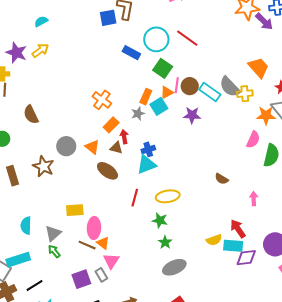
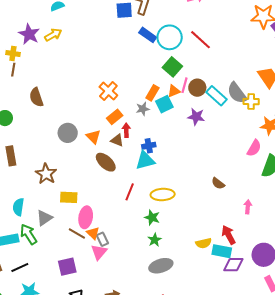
blue rectangle: (131, 53) -> (148, 35), moved
brown star: (43, 166) -> (46, 174), moved
green arrow: (54, 251) -> (28, 234), moved, size x1.5
gray rectangle: (101, 275) -> (102, 239), moved

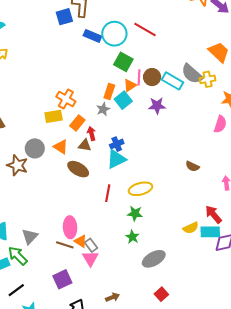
brown star: (46, 174) -> (17, 165), moved
yellow rectangle: (69, 197) -> (54, 116), moved
green star: (155, 240) -> (132, 237), moved

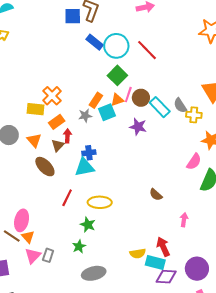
gray semicircle: (192, 74) -> (180, 105), size x0.7
brown triangle: (85, 145) -> (58, 145), turned 48
gray rectangle: (91, 245) -> (48, 255), moved, turned 40

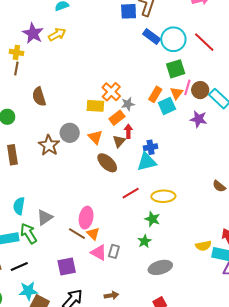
green square: (117, 75) -> (176, 69), turned 30
orange triangle: (117, 100) -> (177, 93), turned -32
gray star: (85, 116) -> (128, 104), moved
red line: (67, 198) -> (131, 193), turned 36
pink triangle: (33, 256) -> (99, 252), turned -42

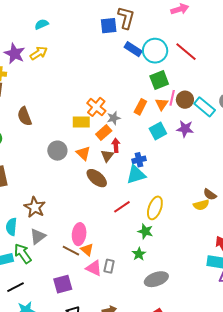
cyan square: (167, 106) -> (158, 131), moved
brown star: (49, 145) -> (35, 207), moved
yellow ellipse: (163, 196) -> (155, 208), turned -65
yellow semicircle: (203, 246) -> (201, 205), moved

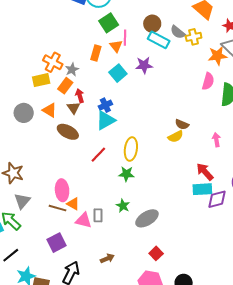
brown circle: (185, 100) -> (152, 24), moved
green star: (139, 254) -> (123, 206), moved

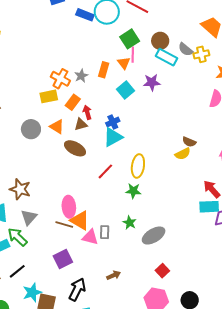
green square: (109, 23) -> (130, 39), moved
gray star: (72, 70) -> (81, 76), moved
brown triangle: (73, 108) -> (81, 124), turned 48
orange triangle: (73, 204) -> (80, 220), size x1.5

